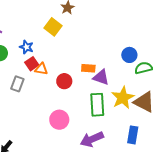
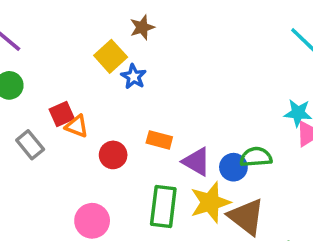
blue star: (26, 47) -> (134, 77), moved
blue circle: (129, 55) -> (233, 167), moved
purple triangle: (101, 77) -> (196, 162), moved
gray rectangle: (17, 84) -> (30, 145), turned -70

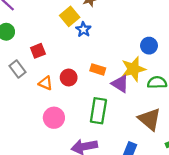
orange triangle: (77, 126) -> (46, 83), moved
blue circle: (233, 167) -> (149, 46), moved
yellow star: (210, 202) -> (133, 69), moved

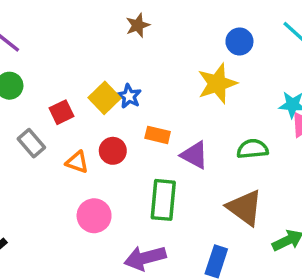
yellow square: (70, 16) -> (104, 98), moved
blue star: (83, 29) -> (129, 96), moved
blue circle: (149, 46) -> (239, 41), moved
yellow star: (133, 69) -> (217, 83), moved

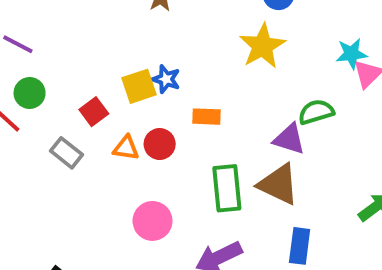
yellow square: (104, 98) -> (139, 86), turned 36
purple triangle: (194, 155) -> (289, 139), moved
orange triangle: (77, 162) -> (126, 148), moved
brown triangle: (245, 208) -> (278, 184), moved

